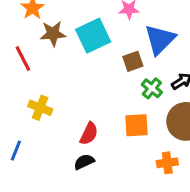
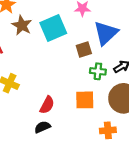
brown star: (53, 34) -> (22, 25), turned 30
green cross: (152, 88) -> (98, 71), turned -35

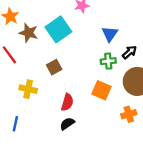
blue triangle: (106, 33) -> (110, 34), moved, size x0.7
brown square: (84, 50) -> (54, 67), moved
orange square: (85, 100) -> (101, 90), turned 36

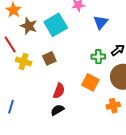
blue triangle: (110, 34) -> (101, 22), moved
yellow cross: (28, 89) -> (24, 61), moved

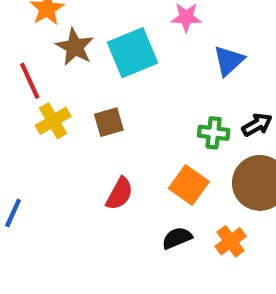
yellow cross: (24, 61) -> (53, 121), turned 35
orange cross: (113, 106) -> (231, 241), turned -32
black semicircle: (57, 110) -> (177, 238), moved

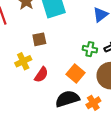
yellow cross: (53, 121) -> (23, 61), moved
black semicircle: (177, 238) -> (67, 99), size x1.6

